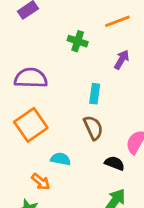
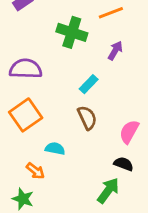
green cross: (78, 41) -> (72, 32), size x1.5
cyan rectangle: (95, 94) -> (89, 84), turned 36
black semicircle: (115, 163) -> (124, 164), moved

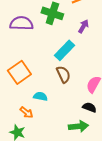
purple semicircle: (26, 69) -> (21, 23), moved
cyan rectangle: (89, 84) -> (64, 50), size x1.5
green arrow: (108, 190) -> (78, 126), turned 48

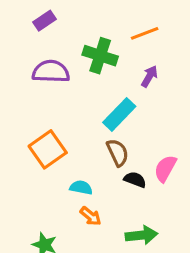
black semicircle: (89, 107) -> (135, 180), moved
orange arrow: (26, 112) -> (91, 216), moved

